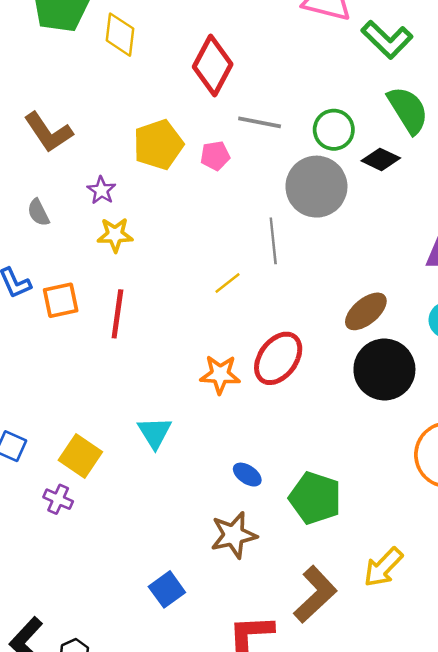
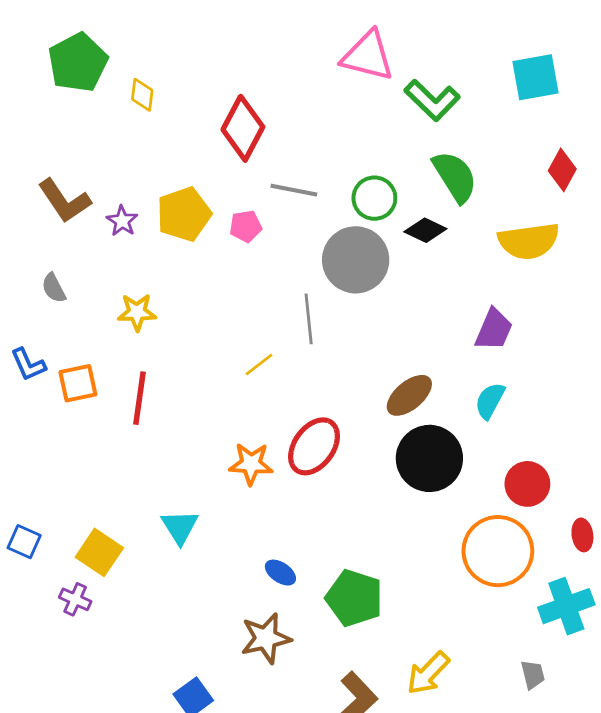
yellow diamond: (120, 35) -> (142, 95), size x0.7
purple star: (101, 190) -> (122, 221), moved

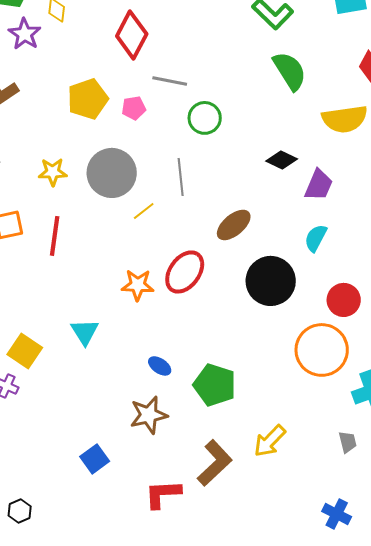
green circle: (374, 198) -> (205, 118), moved
purple star: (122, 221) -> (25, 34), moved, size x1.4
black diamond: (425, 230) -> (282, 160), moved
gray circle: (356, 260) -> (112, 173), moved
brown ellipse: (409, 395) -> (234, 225), moved

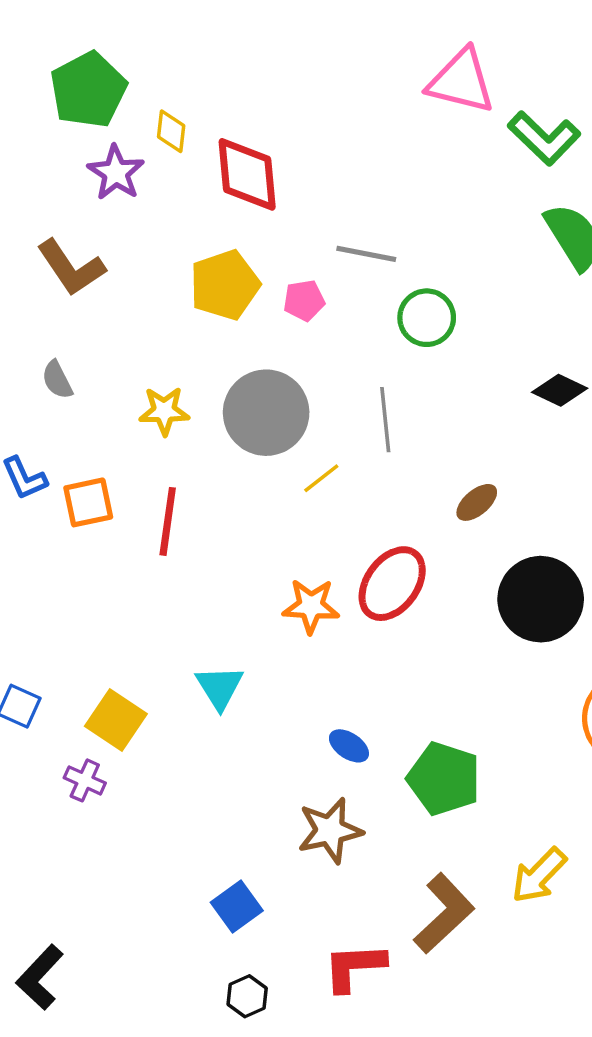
red diamond: (132, 35) -> (247, 174), moved, turned -33
brown ellipse: (234, 225) -> (477, 502), size x0.7
black hexagon: (20, 511) -> (247, 996), moved

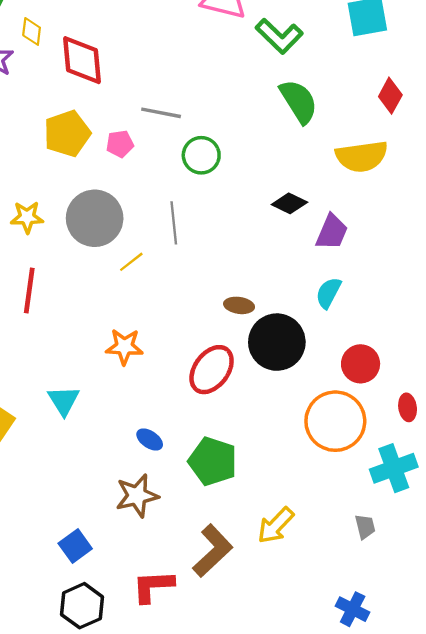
brown ellipse: (477, 502) -> (239, 305), moved, turned 48
red ellipse: (392, 584) -> (212, 370), moved
black hexagon: (247, 996) -> (82, 606), size x1.6

